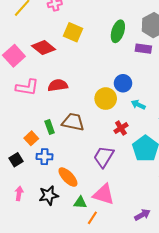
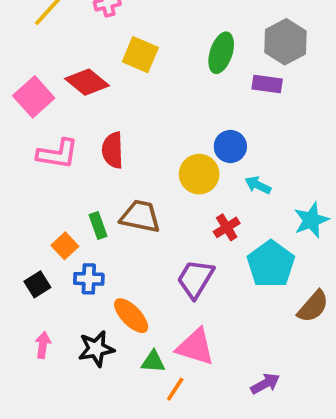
red semicircle: (58, 85) -> (113, 150), turned -84

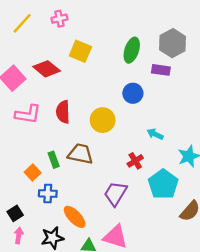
blue circle: (230, 147) -> (133, 93), moved
yellow circle: (199, 174) -> (103, 120), moved
black square: (37, 284) -> (15, 213), moved

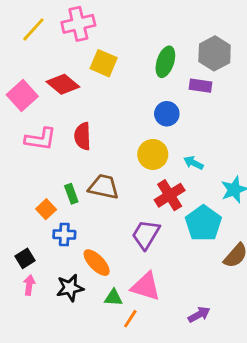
pink cross: (59, 19) -> (78, 24), size x1.6
yellow circle: (103, 120) -> (153, 154), moved
red cross: (135, 161) -> (170, 195), size x1.5

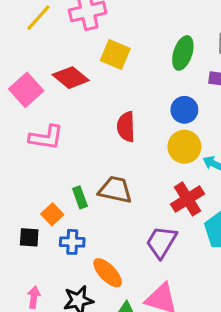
red semicircle: (83, 136) -> (126, 127), moved
yellow circle: (153, 154) -> (184, 147), moved
black square: (25, 258) -> (29, 237), moved, turned 36

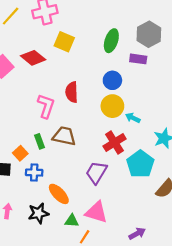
pink L-shape: (46, 137) -> (46, 106), moved, turned -80

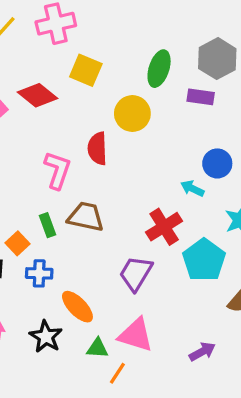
blue circle: (112, 80) -> (217, 163), moved
yellow circle: (112, 106) -> (132, 114), moved
black star: (38, 213) -> (46, 337), turned -30
purple arrow: (137, 234) -> (202, 352), moved

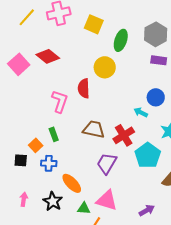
yellow square: (86, 70) -> (94, 24), moved
purple rectangle: (201, 97) -> (159, 60), moved
brown trapezoid: (86, 217) -> (94, 129), moved

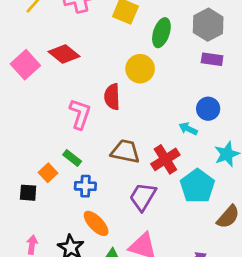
green rectangle: (54, 134) -> (72, 158), turned -32
blue cross: (49, 163) -> (85, 186), moved

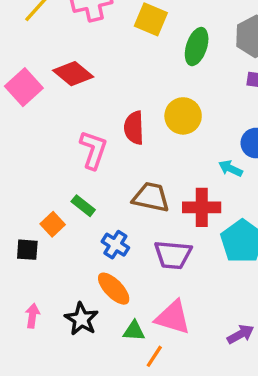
yellow circle: (140, 69) -> (183, 116), moved
red cross: (165, 159) -> (202, 207), turned 32
blue cross: (85, 186) -> (115, 245), moved, turned 30
purple trapezoid: (143, 197) -> (173, 255), turned -116

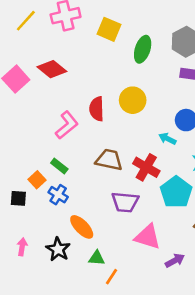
pink L-shape: (93, 150) -> (67, 125), turned 32
red cross: (202, 207) -> (146, 167), turned 30
blue cross: (115, 245) -> (58, 195), moved
pink triangle: (173, 317) -> (148, 237), moved

